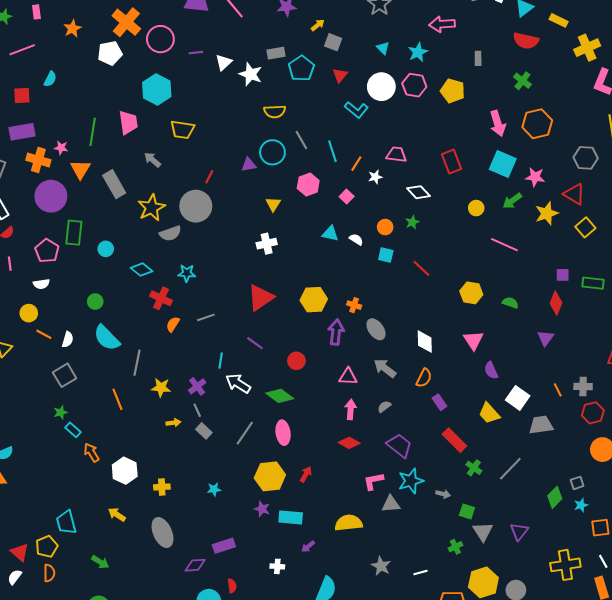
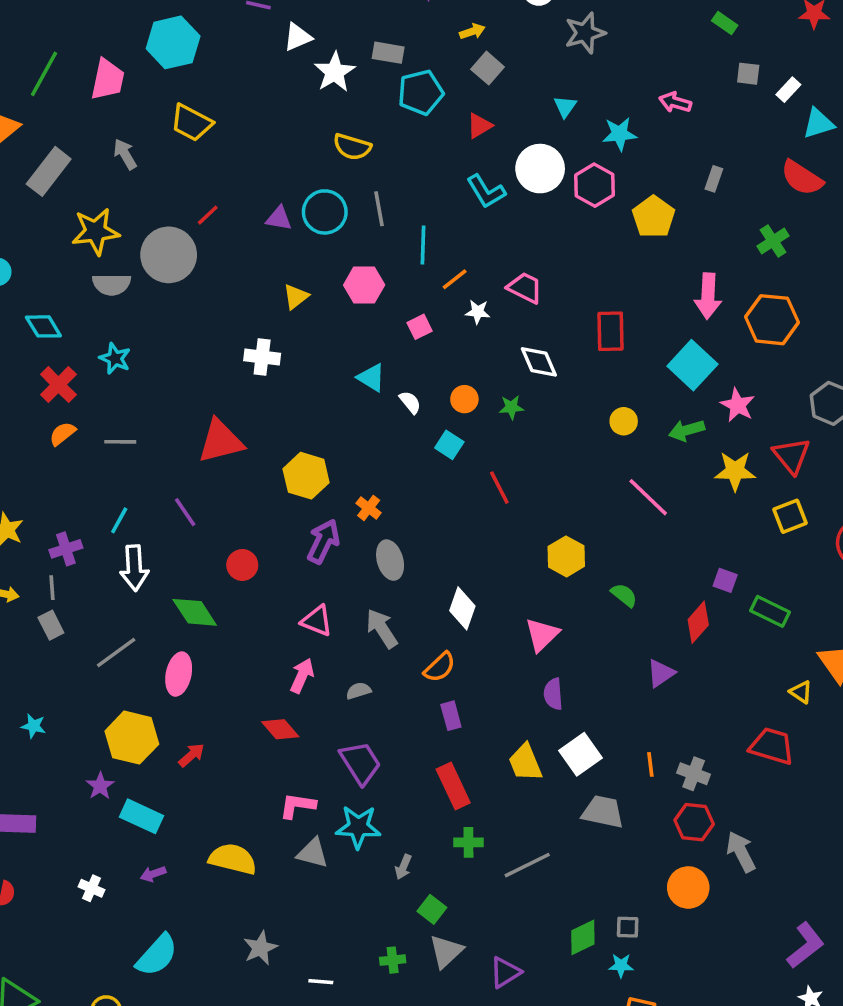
pink arrow: (442, 24) -> (675, 102), size x0.7
gray rectangle: (114, 184) -> (49, 171), turned 48
white arrow: (238, 383) -> (134, 568), turned -145
green cross: (474, 468) -> (468, 842), turned 35
gray arrow: (443, 494) -> (403, 867), turned 80

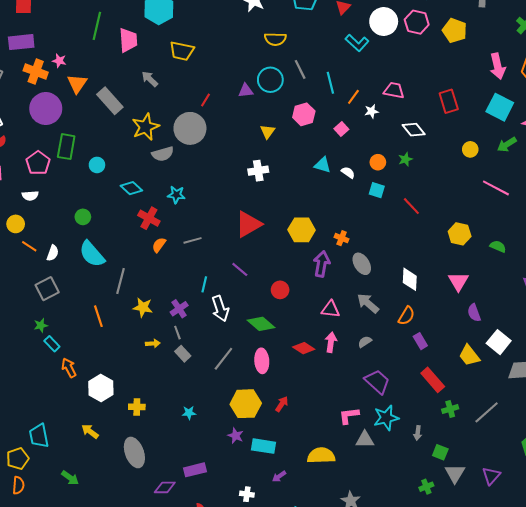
green line: (44, 74) -> (97, 26), moved
gray rectangle: (49, 171) -> (110, 101), turned -64
red diamond: (280, 729) -> (304, 348), moved

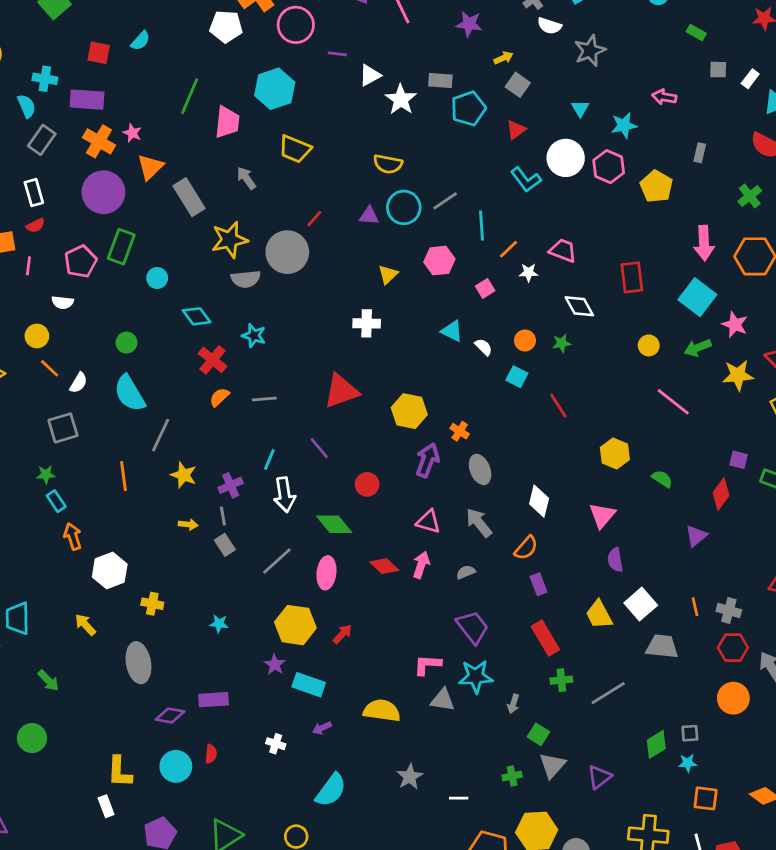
yellow semicircle: (275, 39) -> (388, 164), moved
gray line: (300, 69) -> (445, 201), turned 72

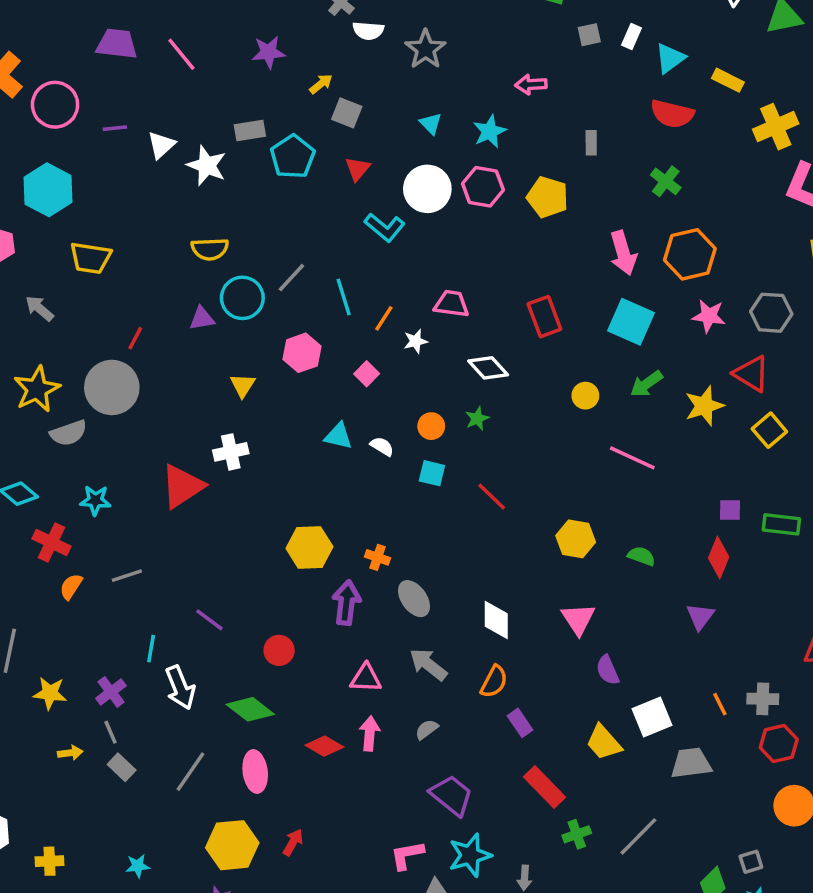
pink star: (735, 325) -> (709, 316), moved
red triangle: (341, 391) -> (182, 486), moved
white square: (641, 604) -> (652, 717), turned 32

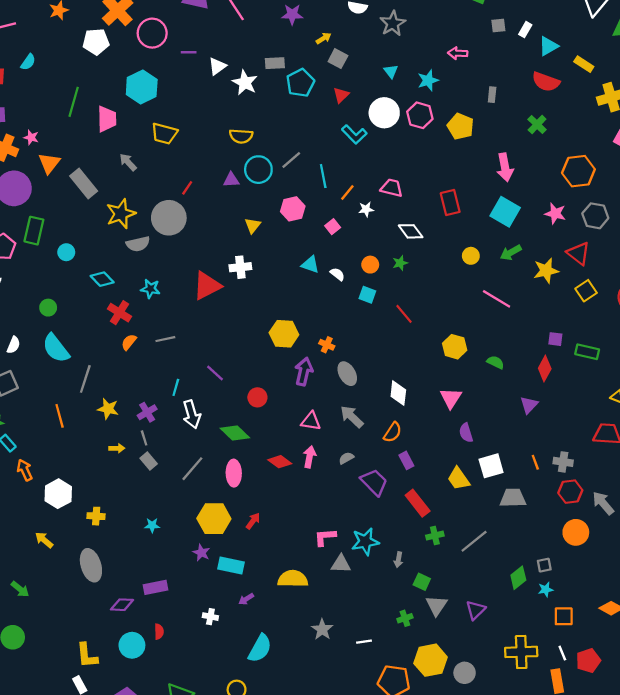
orange hexagon: (690, 254) -> (578, 171), moved
purple trapezoid: (451, 795) -> (374, 482), moved

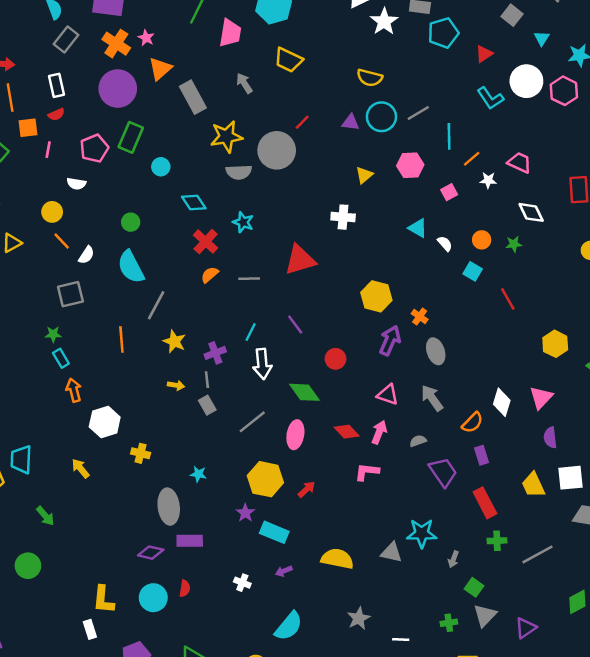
gray square: (338, 59) -> (512, 15), moved
red triangle: (207, 286) -> (300, 260), moved
white diamond: (398, 393) -> (502, 402), moved
pink L-shape: (325, 537) -> (367, 472), moved
gray ellipse: (91, 565) -> (169, 507), moved

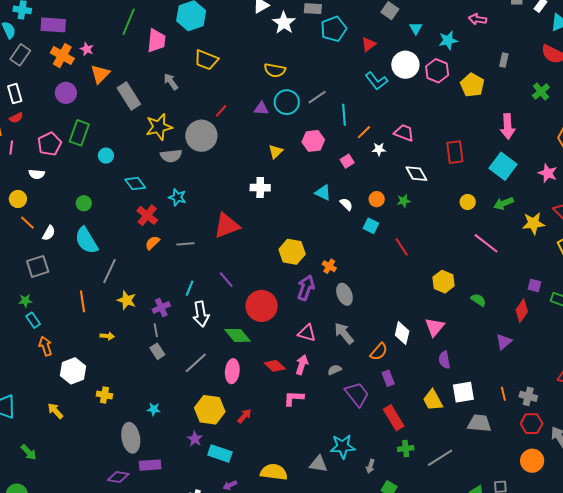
purple circle: (118, 89) -> (66, 93), size x0.7
red circle: (336, 359) -> (262, 306), size x1.8
yellow arrow: (176, 385) -> (107, 336), moved

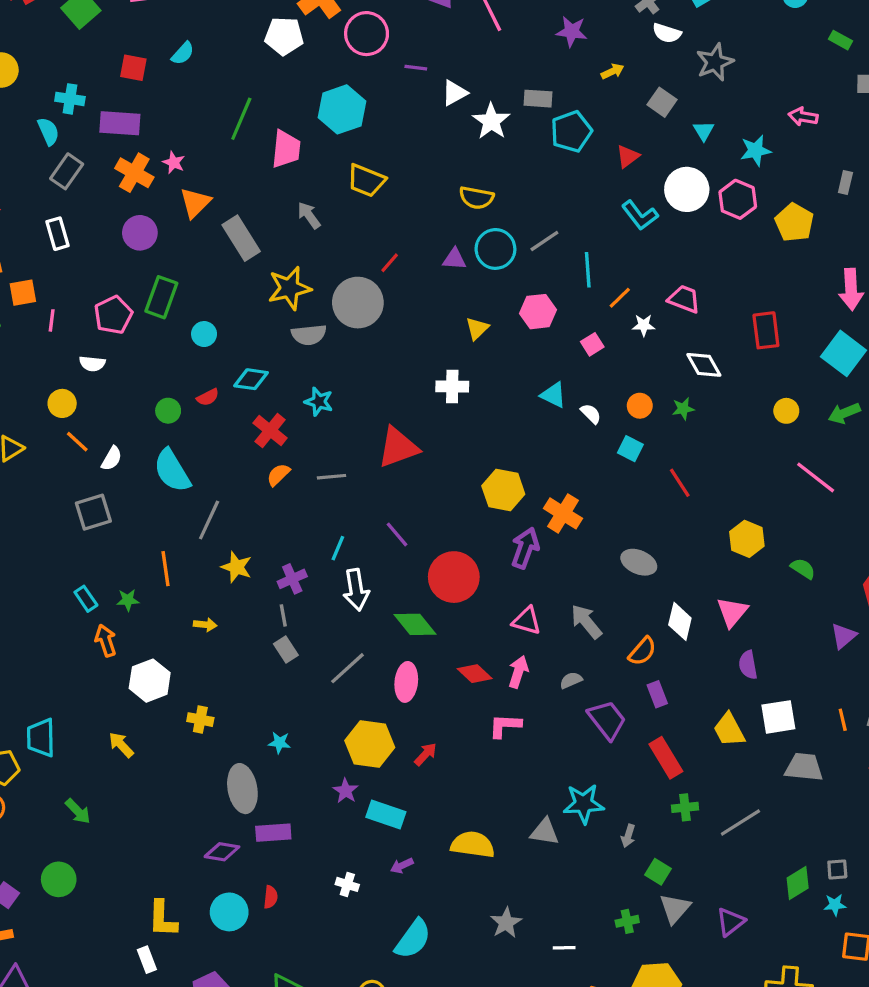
red semicircle: (16, 118) -> (208, 397), moved
cyan diamond: (135, 184) -> (251, 379), turned -45
orange cross: (329, 266) -> (563, 513), size x1.6
gray ellipse: (344, 294) -> (639, 562), moved, turned -45
green star: (25, 301) -> (128, 600), moved

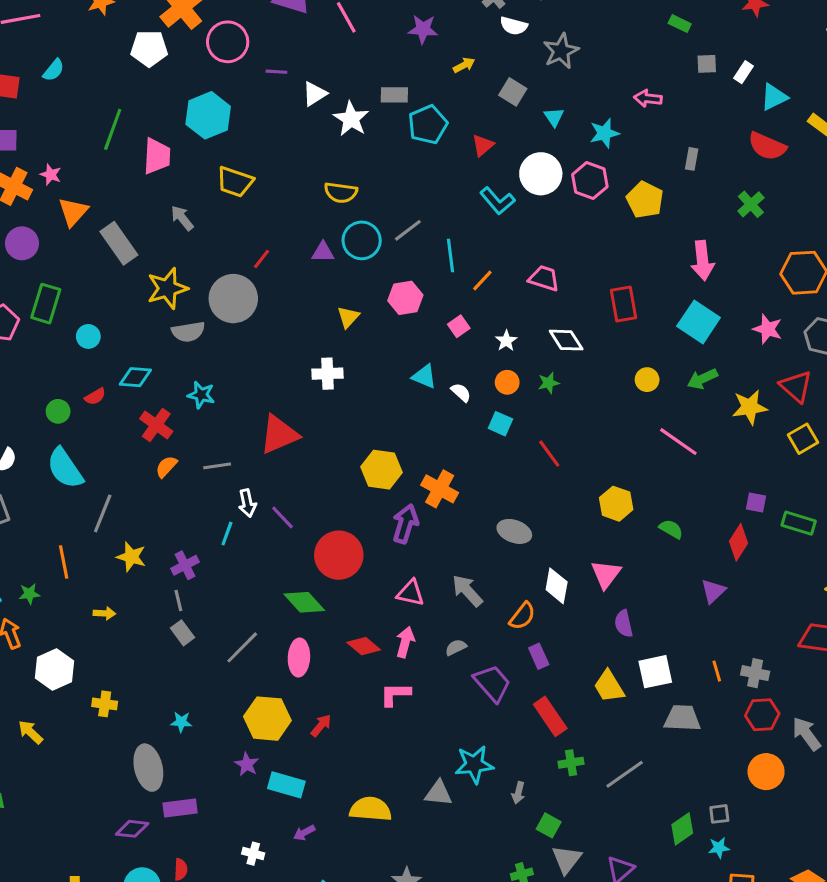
white star: (644, 325) -> (506, 341), moved, turned -30
white arrow: (356, 590) -> (247, 503), moved, size x0.7

